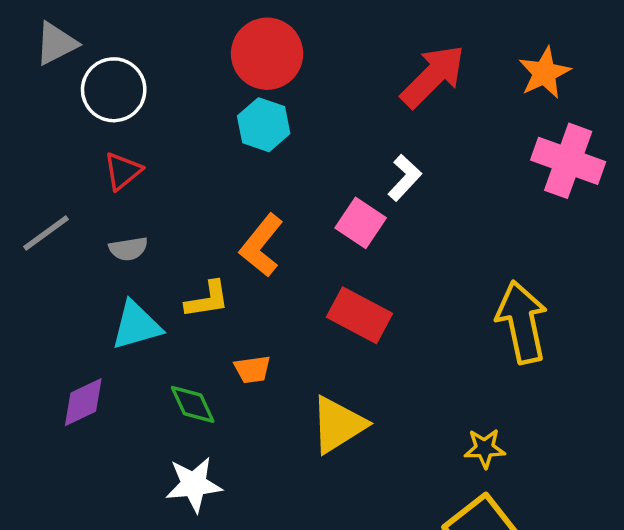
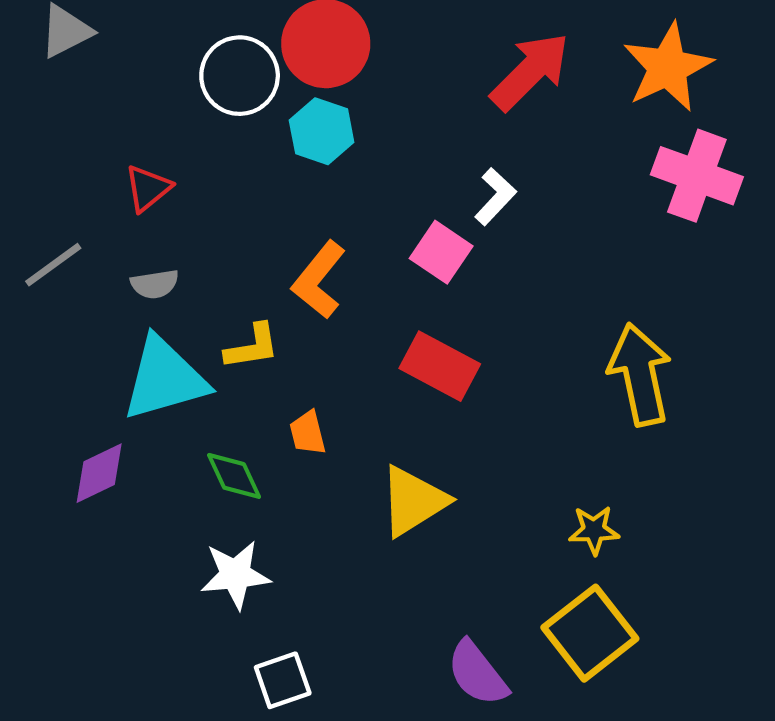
orange star: (544, 73) -> (668, 67), size x1.4
white circle: (114, 90) -> (240, 76), moved
cyan triangle: (136, 325) -> (164, 379), size x1.4
orange trapezoid: (252, 369) -> (308, 433), turned 84

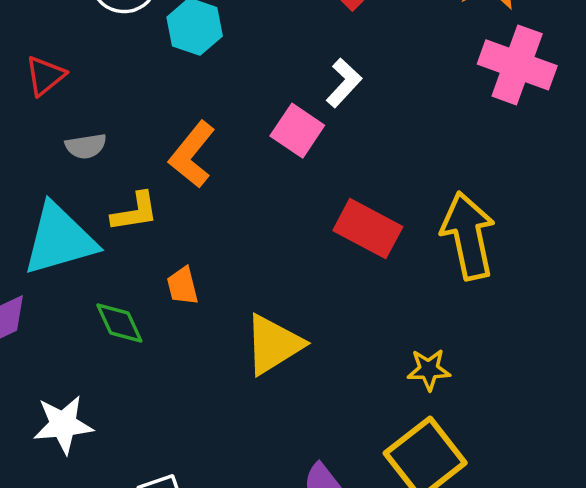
gray semicircle: (155, 284) -> (86, 146), moved
red rectangle: (440, 366) -> (368, 229), moved
white star: (235, 575) -> (63, 425), moved

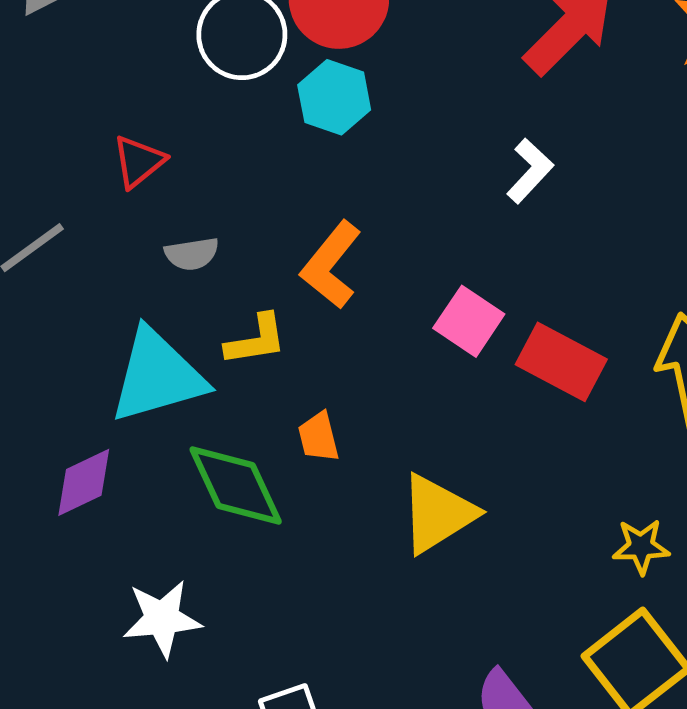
pink square: (297, 131) -> (469, 321), moved
green diamond: (119, 323) -> (236, 486), size x1.5

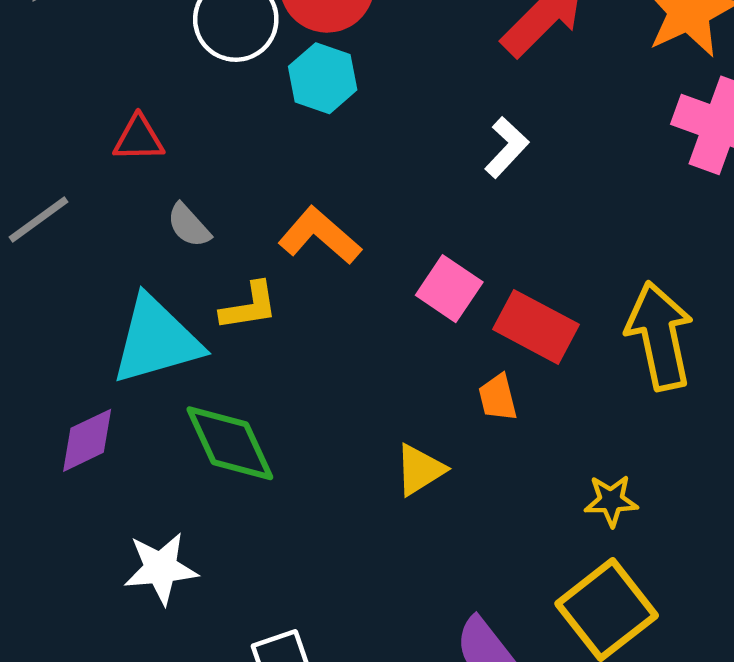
red triangle: (139, 161) -> (139, 139), turned 38
gray semicircle: (192, 254) -> (189, 225), turned 57
orange L-shape: (331, 265) -> (320, 236), turned 92
orange trapezoid: (319, 437) -> (498, 398), moved
yellow triangle: (438, 514) -> (420, 470), size x0.7

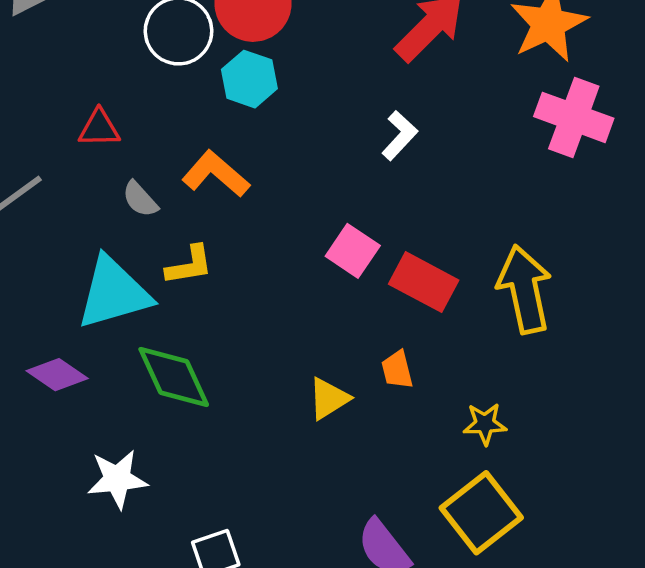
orange L-shape: (320, 236) -> (216, 174), moved
orange trapezoid: (498, 398) -> (397, 370), moved
purple diamond: (87, 440) -> (57, 375), turned 60

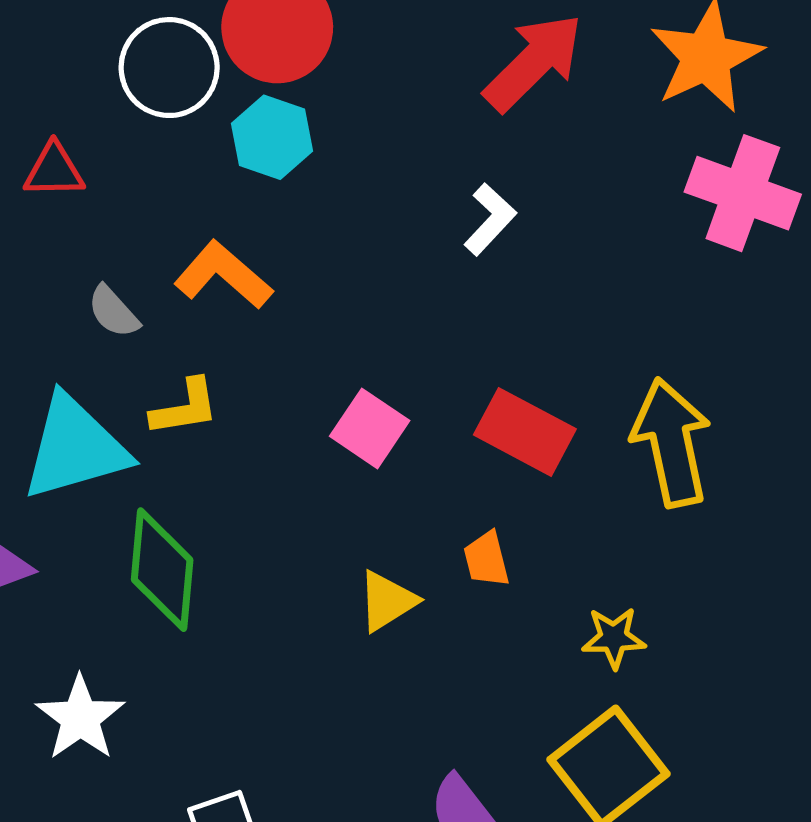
red triangle: (99, 128) -> (54, 170), moved
pink square: (353, 251) -> (370, 428), moved
green diamond: (174, 377) -> (162, 570), turned 30
white star: (117, 479) -> (80, 718), turned -30

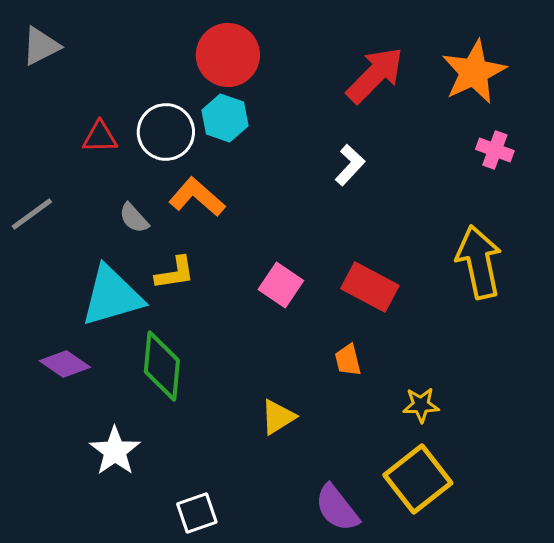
white circle: (169, 68) -> (166, 132), moved
pink cross: (743, 193) -> (495, 150), size x0.6
yellow arrow: (671, 442) -> (479, 262), moved
yellow triangle: (387, 601) -> (278, 417), moved

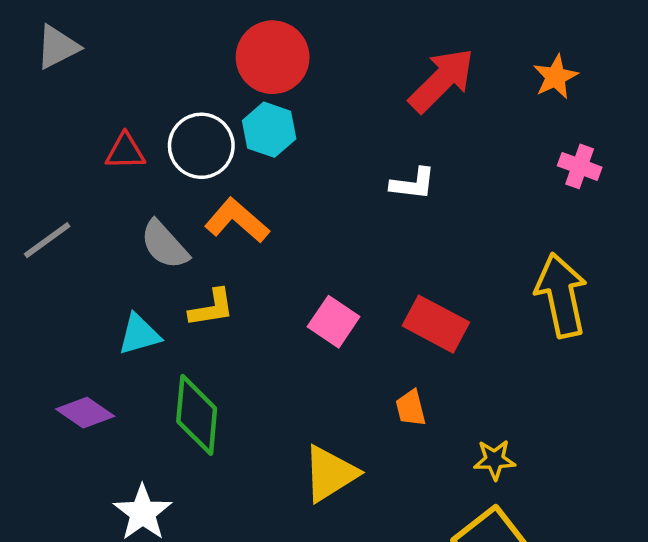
orange star: (474, 72) -> (556, 77), size x0.6
white L-shape: (350, 165) -> (413, 184), turned 54
gray semicircle: (134, 218) -> (164, 245), size x1.4
cyan triangle: (112, 296) -> (139, 334), size x0.6
yellow triangle: (278, 417) -> (330, 474), size x1.4

